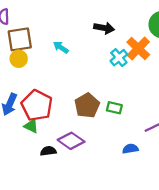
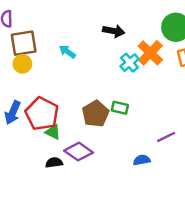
green rectangle: (114, 108) -> (120, 108), moved
green triangle: (31, 126) -> (53, 132), moved

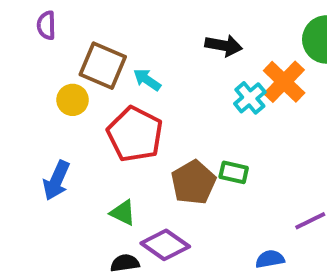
brown square: (24, 43) -> (103, 66), moved, turned 32
red pentagon: (42, 114) -> (135, 134), moved

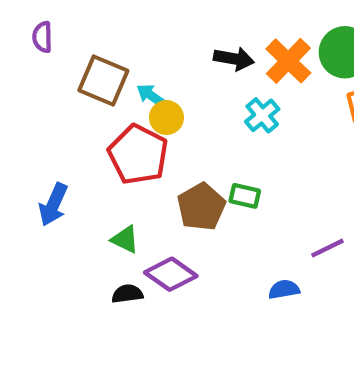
orange cross: (284, 82) -> (288, 61), moved
yellow circle: (73, 100) -> (166, 118), moved

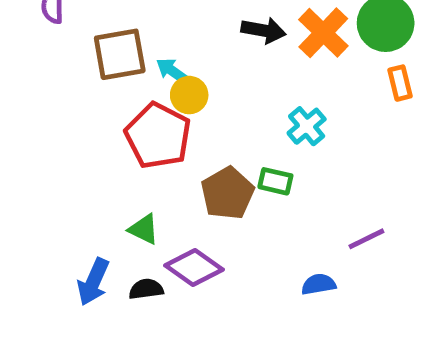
brown square: (103, 81) -> (120, 54), turned -33
cyan cross: (262, 115) -> (307, 126), moved
blue arrow: (53, 205) -> (93, 282), moved

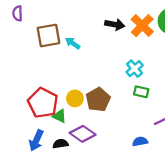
yellow circle: (189, 95) -> (75, 98), moved
red pentagon: (158, 136) -> (43, 103), moved
green rectangle: (275, 181) -> (141, 92), moved

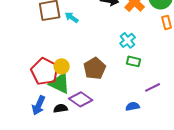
yellow circle: (75, 98) -> (62, 66), moved
green triangle: (59, 116) -> (60, 83), size x1.6

